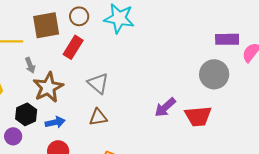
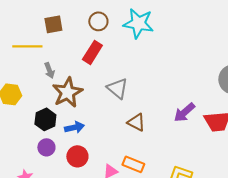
brown square: (46, 25) -> (53, 24), moved, size x0.7
brown triangle: (98, 117) -> (136, 122), moved, turned 36
purple circle: (13, 136) -> (46, 147), moved

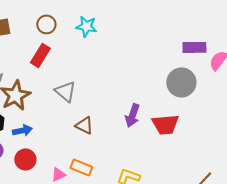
cyan star: (138, 23) -> (86, 26), size x0.7
purple arrow: (184, 112) -> (132, 115), turned -30

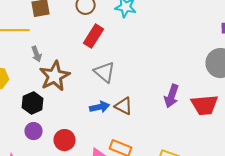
red rectangle: (40, 55) -> (94, 36), moved
blue arrow: (22, 130) -> (100, 107), moved

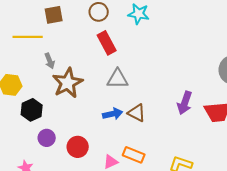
red rectangle: (94, 36) -> (107, 43), turned -60
gray triangle: (105, 72) -> (118, 79), turned -40
black hexagon: (33, 103) -> (32, 110), moved

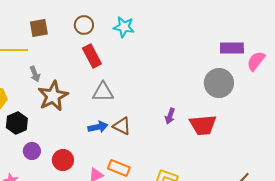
purple arrow: (185, 103) -> (170, 116), size x0.7

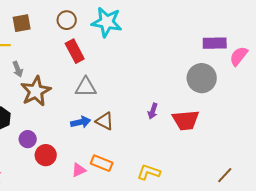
cyan star: (124, 27) -> (107, 22), size x1.4
purple circle: (32, 151) -> (28, 139), moved

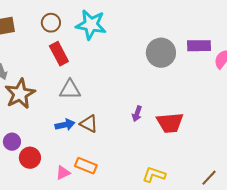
gray circle: (202, 78) -> (161, 53), moved
yellow L-shape: (149, 172) -> (154, 175), moved

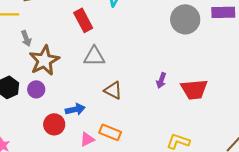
blue arrow: (65, 125) -> (75, 109), moved
purple circle: (12, 142) -> (36, 89), moved

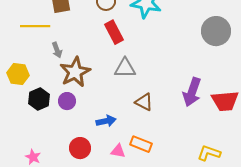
purple arrow: (161, 80) -> (192, 92), size x1.8
red circle: (54, 124) -> (80, 148), moved
pink triangle: (87, 139) -> (118, 151), turned 35

